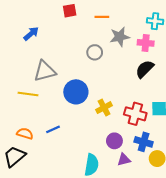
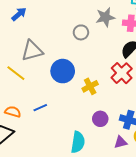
yellow line: (28, 94) -> (16, 73), turned 30
red cross: (135, 114) -> (122, 73), moved, turned 30
purple triangle: (124, 160) -> (121, 142), moved

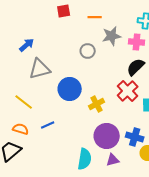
blue arrow: (19, 14) -> (27, 45), moved
yellow line: (16, 73) -> (24, 102), moved
purple circle: (100, 119) -> (107, 136), size x1.6
purple triangle: (121, 142) -> (113, 160), moved

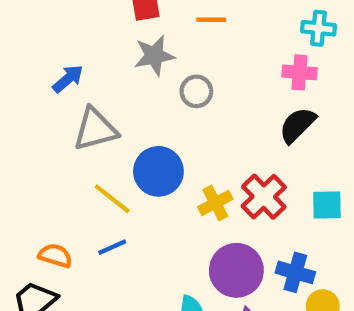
gray star: (112, 36) -> (154, 56), moved
red cross: (128, 91) -> (264, 197), moved
yellow line: (24, 102) -> (112, 199), moved

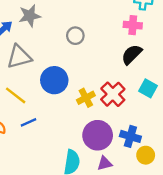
gray star: (154, 56) -> (30, 16), moved
yellow line: (112, 199) -> (16, 95), moved
cyan square: (327, 205) -> (148, 88), moved, turned 30

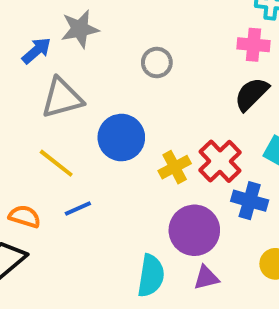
blue cross: (130, 136) -> (250, 201), moved

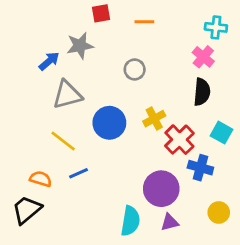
pink cross: (254, 45) -> (203, 57), turned 35
black semicircle: (252, 94) -> (202, 92), turned 140
yellow cross: (175, 167) -> (154, 119), moved

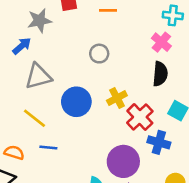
gray star: (80, 46) -> (40, 21), moved
blue line: (79, 173) -> (48, 147), turned 30

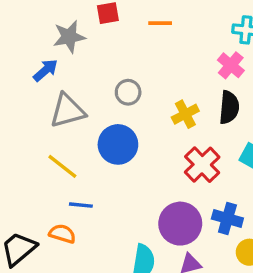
gray circle: (99, 54) -> (128, 92), moved
yellow cross: (117, 98) -> (185, 114), moved
blue cross: (159, 142) -> (227, 219), moved
orange semicircle: (14, 153) -> (62, 234), moved

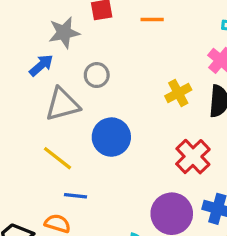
gray circle: (128, 92) -> (97, 75), moved
yellow cross: (185, 114) -> (178, 93), moved

